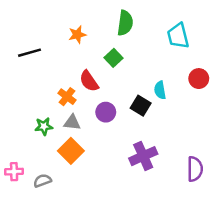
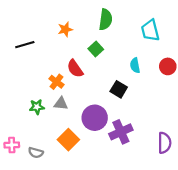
cyan semicircle: (160, 90) -> (135, 65), moved
purple circle: (106, 112) -> (95, 118), moved, size x1.5
orange square: (71, 151) -> (68, 140), moved
gray semicircle: (42, 181) -> (36, 153), turned -144

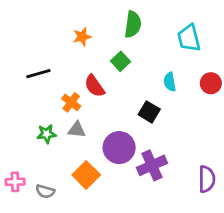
black line: (25, 45) -> (38, 74), moved

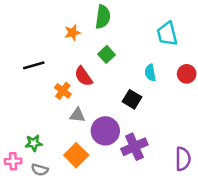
green semicircle: (133, 24) -> (103, 17), moved
gray triangle: (77, 130) -> (77, 115), moved
green star: (47, 134) -> (34, 143), moved

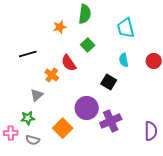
cyan trapezoid: (167, 34) -> (126, 28), moved
gray triangle: (77, 115) -> (37, 95), moved, turned -48

